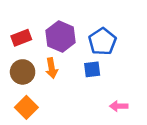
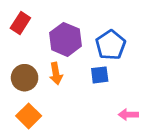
red rectangle: (21, 38) -> (20, 23), moved, turned -36

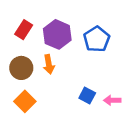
red rectangle: (20, 23) -> (24, 30), moved
blue square: (100, 75) -> (87, 95), moved, turned 35

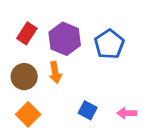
blue square: (87, 95) -> (88, 110), moved

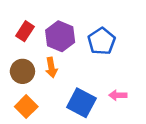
blue square: (88, 110) -> (81, 103), size x1.6
pink arrow: (127, 113) -> (118, 95), moved

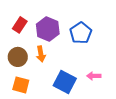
orange square: (26, 107) -> (21, 85), turned -30

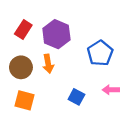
blue pentagon: (81, 33) -> (100, 53), moved
blue square: (65, 82) -> (76, 97), size x0.6

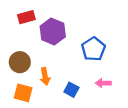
red rectangle: (23, 30) -> (26, 17), moved, turned 42
orange arrow: (48, 64) -> (45, 76), moved

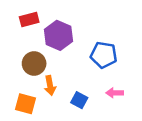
blue pentagon: (93, 49) -> (104, 55), turned -30
brown circle: (20, 62) -> (34, 64), moved

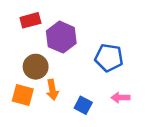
orange square: (26, 104) -> (23, 95), moved

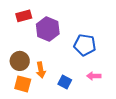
brown circle: (36, 67) -> (20, 61), moved
orange square: (23, 95) -> (23, 84), moved

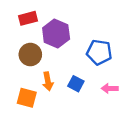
brown circle: (20, 61) -> (30, 55), moved
blue square: (65, 82) -> (76, 84), moved

